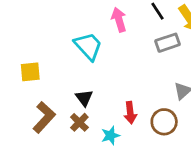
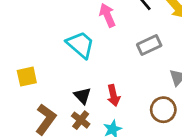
gray rectangle: (168, 43) -> (149, 45), moved
red arrow: (130, 113) -> (113, 95), moved

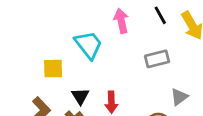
yellow square: (27, 77) -> (53, 69), moved

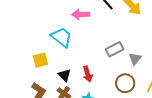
pink arrow: (121, 21) -> (81, 14), turned -66
gray rectangle: (157, 59) -> (115, 49), moved

